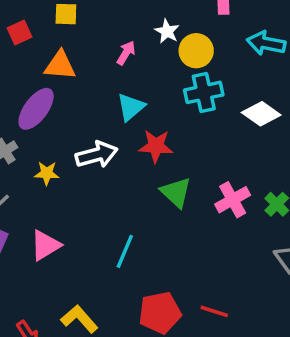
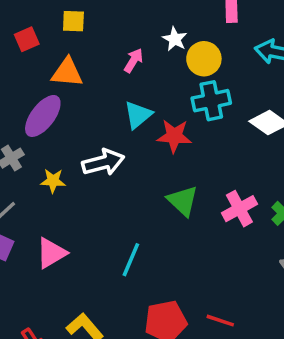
red star: (156, 146) -> (174, 136), moved

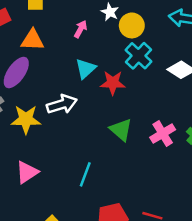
cyan cross: (211, 101) -> (139, 56), turned -32
yellow star: (53, 181) -> (26, 119), size x1.6

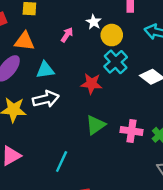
cyan triangle: (86, 69) -> (45, 70), moved, turned 30
green triangle: (121, 130) -> (96, 125), turned 40
pink cross: (163, 133) -> (132, 131), turned 35

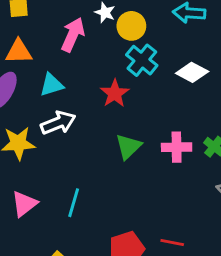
pink arrow: (67, 35) -> (73, 35), size x1.6
red star: (91, 84) -> (115, 93), turned -30
cyan line: (62, 161) -> (74, 203), moved

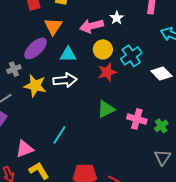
yellow circle: (131, 26) -> (103, 49), moved
pink arrow: (73, 35) -> (92, 26), turned -145
orange triangle: (19, 52) -> (53, 26), turned 48
pink triangle: (24, 204) -> (25, 149), moved

